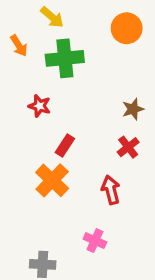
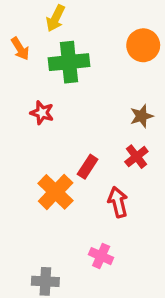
yellow arrow: (52, 17) -> (56, 18), turned 75
orange circle: (127, 28) -> (143, 45), moved
red rectangle: (65, 146) -> (88, 167), moved

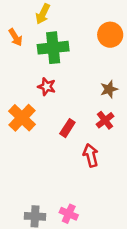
red star: (42, 113) -> (47, 87), moved
orange cross: (56, 192) -> (22, 118), moved
pink cross: (101, 256) -> (69, 214), moved

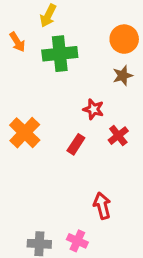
red star: (47, 87) -> (93, 109), moved
brown star: (109, 89) -> (123, 76), moved
red arrow: (91, 155) -> (102, 206), moved

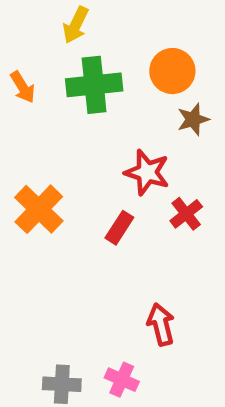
orange circle: (124, 39) -> (172, 71), moved
orange arrow: (17, 42) -> (23, 87), moved
red star: (93, 109) -> (147, 172), size x1.4

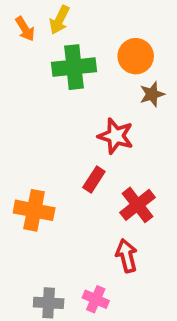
orange arrow: (23, 87) -> (25, 29), moved
orange cross: (39, 209) -> (34, 210), moved, turned -33
red cross: (186, 214) -> (137, 205), moved, size x1.4

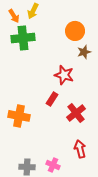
green cross: (74, 67) -> (23, 38), moved
red arrow: (127, 256) -> (80, 149), moved

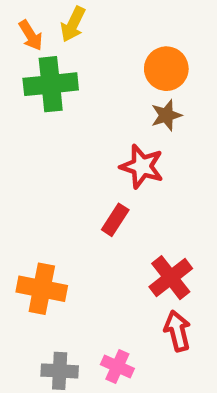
brown star: (84, 52) -> (166, 115), moved
red cross: (76, 113) -> (171, 278), moved
orange cross: (19, 116) -> (42, 289), moved

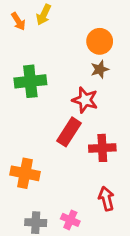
green cross: (51, 84) -> (30, 81), moved
red rectangle: (115, 220) -> (69, 132), size x1.5
red cross: (171, 278) -> (102, 148), moved, turned 35

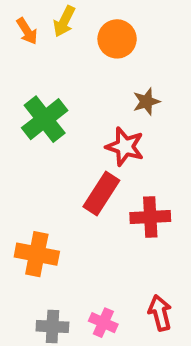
orange circle: (100, 41) -> (117, 39), moved
green cross: (30, 81) -> (45, 119), turned -32
red arrow: (106, 199) -> (160, 313), moved

